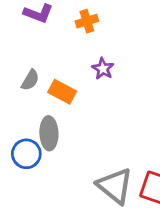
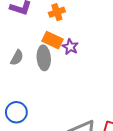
orange rectangle: (62, 92) -> (53, 40), moved
gray ellipse: (49, 133) -> (44, 58), moved

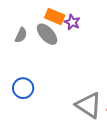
gray ellipse: (44, 58) -> (47, 34), turned -35

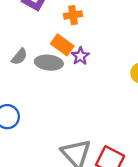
gray ellipse: (47, 34) -> (49, 63), turned -55

